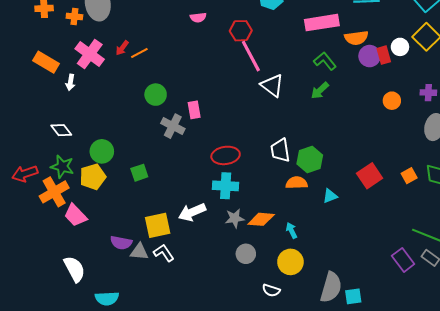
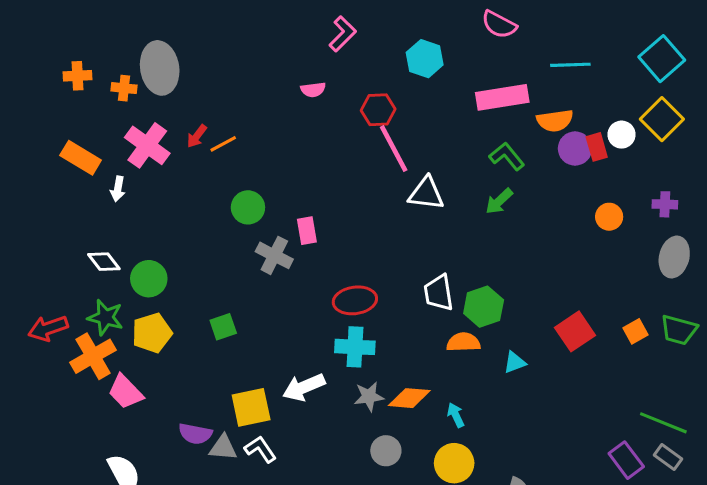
white triangle: (272, 85) -> (426, 193), turned -30
green circle: (102, 151) -> (149, 279), moved

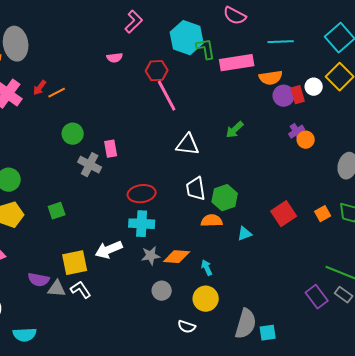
cyan hexagon: (425, 59) -> (187, 38), size x1.4
green L-shape: (507, 156) -> (206, 49), moved, turned 30
white triangle: (426, 193) -> (188, 145), moved
purple cross: (665, 204) -> (297, 132), moved, turned -35

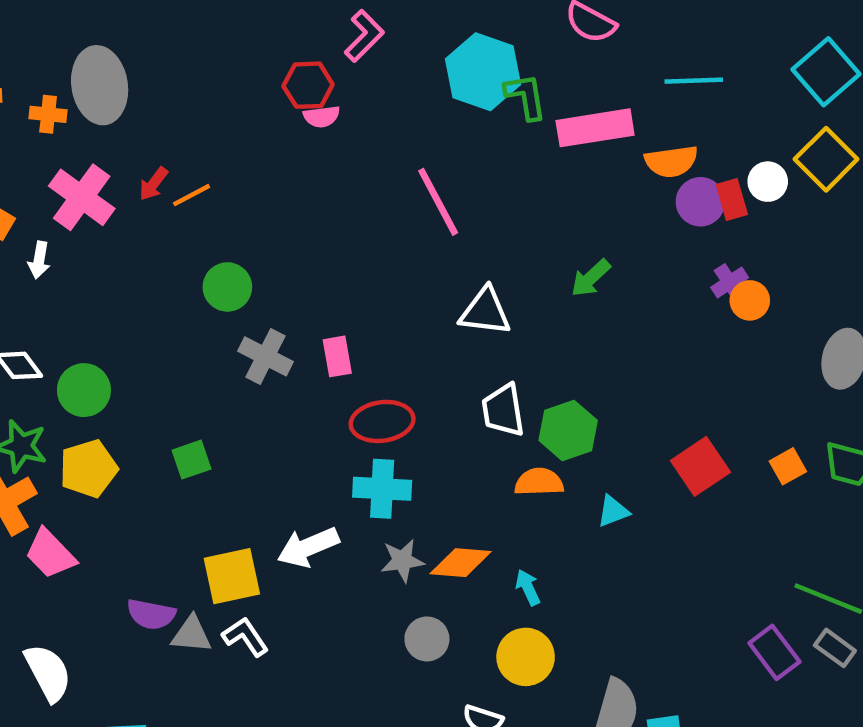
red hexagon: (157, 71) -> (308, 85), moved
pink rectangle: (111, 149) -> (337, 356), moved

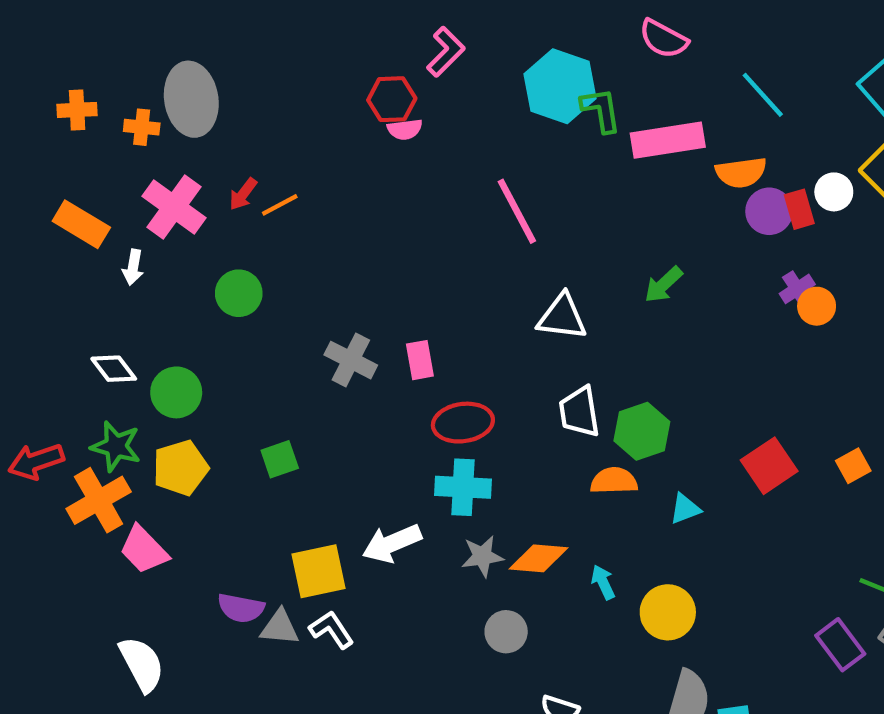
cyan line: (694, 81) -> (763, 95), turned 50
green circle: (227, 287) -> (239, 293), moved
yellow circle: (526, 657) -> (668, 612), moved

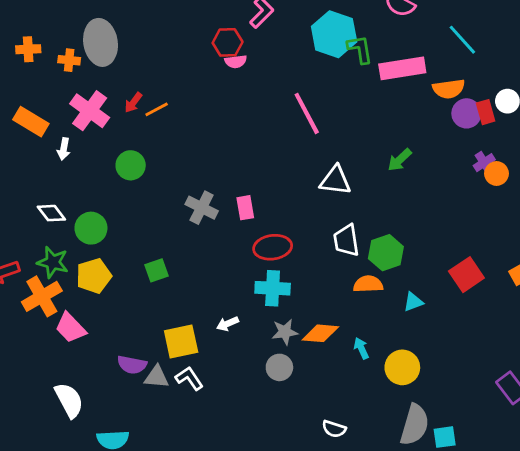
white arrow: (392, 543) -> (228, 324), size x0.6
gray circle: (506, 632) -> (279, 367), moved

